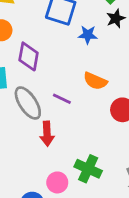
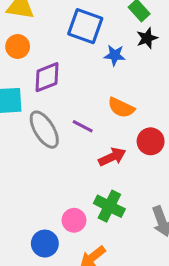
purple diamond: (29, 56) -> (47, 77), turned 56
red arrow: (47, 134) -> (112, 157), moved, turned -115

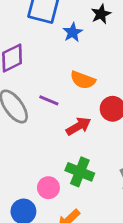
blue star: (115, 55) -> (73, 32), turned -30

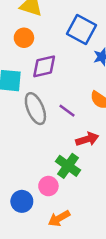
green cross: (80, 172) -> (68, 166), moved

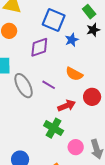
purple diamond: (44, 66) -> (39, 47), moved
pink circle: (48, 186) -> (76, 147), moved

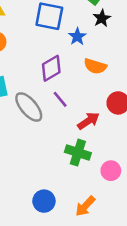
purple diamond: (39, 47) -> (51, 68), moved
orange semicircle: (74, 74) -> (95, 66), moved
purple line: (49, 85) -> (60, 99), turned 32

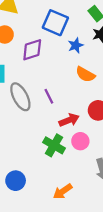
purple diamond: (51, 68) -> (32, 50), moved
pink circle: (111, 171) -> (80, 141), moved
orange arrow: (85, 206) -> (63, 191), moved

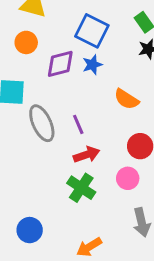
blue star: (76, 45) -> (92, 65), moved
red arrow: (69, 120) -> (86, 155), moved
pink circle: (80, 141) -> (128, 178), moved

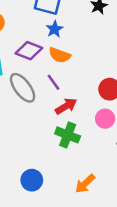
purple diamond: (60, 64) -> (29, 51), moved, turned 48
orange semicircle: (126, 99) -> (60, 55), moved

